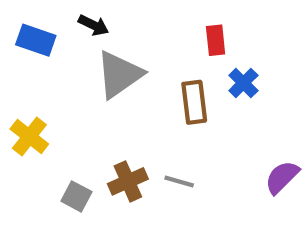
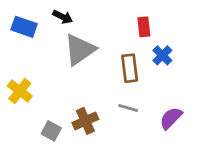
purple semicircle: (282, 177) -> (171, 118), moved
gray line: (179, 181) -> (128, 108), moved

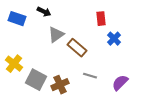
gray triangle: (80, 50) -> (56, 35), size x0.7
brown rectangle: (130, 68) -> (77, 48), moved, turned -42
gray square: (51, 131) -> (36, 80), moved, size x1.5

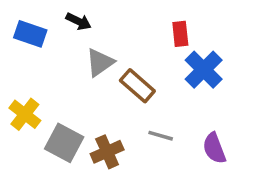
blue cross: (114, 39) -> (204, 70), size x1.5
purple semicircle: (120, 83) -> (214, 148), turned -66

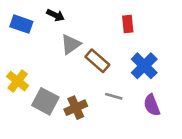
blue cross: (204, 70) -> (144, 66), moved

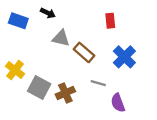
gray triangle: (71, 44) -> (61, 38), turned 48
purple semicircle: (152, 105) -> (118, 103), moved

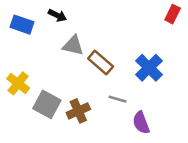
red rectangle: (110, 21) -> (173, 14), moved, turned 32

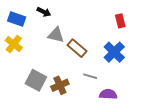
red rectangle: (173, 14) -> (120, 21), moved, turned -40
yellow cross: (18, 83) -> (14, 44), moved
purple semicircle: (141, 123) -> (108, 94), turned 114

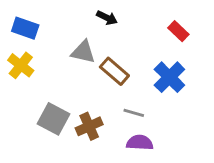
black arrow: (44, 12) -> (107, 18), moved
red rectangle: (120, 21) -> (178, 31), turned -32
purple semicircle: (108, 94) -> (140, 143), moved

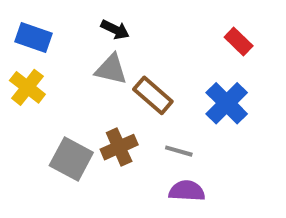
black arrow: (107, 18) -> (115, 30), moved
brown cross: (89, 126) -> (119, 147), moved

